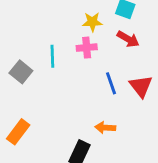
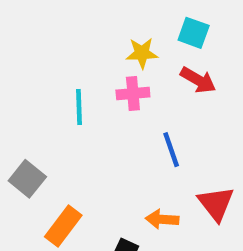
gray square: (21, 72) -> (27, 179), moved
red triangle: (141, 86) -> (216, 204), moved
orange rectangle: (18, 132) -> (63, 226), moved

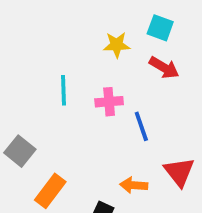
pink cross: (133, 93) -> (109, 102), moved

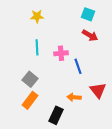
yellow star: (117, 45) -> (37, 16), moved
gray square: (20, 151) -> (30, 79), moved

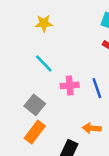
cyan line: (37, 47) -> (44, 63), turned -42
pink cross: (61, 53) -> (70, 85), moved

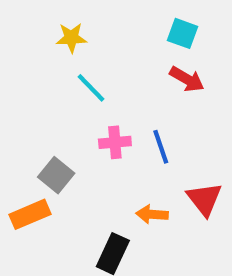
cyan line: (44, 63) -> (91, 88), moved
orange rectangle: (35, 132) -> (30, 214), moved, turned 30

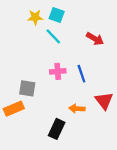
cyan square: (183, 33) -> (57, 15), moved
cyan line: (91, 88) -> (53, 36), moved
gray square: (56, 175) -> (27, 88), turned -30

